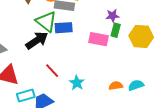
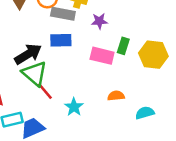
purple star: (112, 16) -> (99, 21), moved
green triangle: (46, 21) -> (35, 73), moved
orange semicircle: (116, 86) -> (116, 96), moved

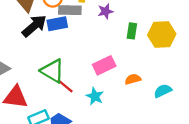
blue rectangle: (61, 40) -> (57, 24), moved
black arrow: (28, 54) -> (34, 26), moved
pink rectangle: (102, 56) -> (104, 65), moved, turned -30

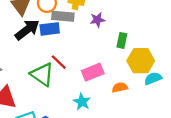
yellow hexagon: (162, 34) -> (141, 61), moved
red line: (65, 86) -> (59, 62), moved
cyan semicircle: (163, 91) -> (153, 78), moved

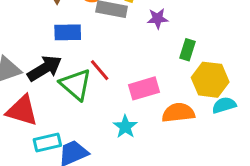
blue rectangle: (50, 29) -> (68, 32), moved
black arrow: (27, 30) -> (45, 68), moved
orange semicircle: (120, 87) -> (178, 113), size x1.5

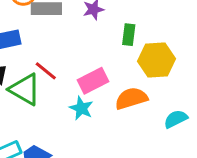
cyan semicircle: (224, 105) -> (176, 119), moved
cyan star: (125, 127) -> (81, 108), moved

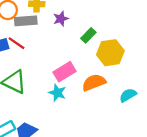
green rectangle: (129, 35) -> (88, 35), turned 42
red line: (46, 71) -> (17, 43), moved

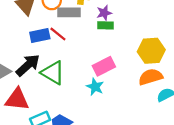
green rectangle: (88, 35) -> (105, 25), moved, turned 42
orange semicircle: (94, 83) -> (151, 77), moved

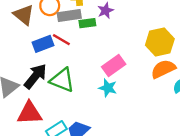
green rectangle: (105, 25) -> (87, 23), moved

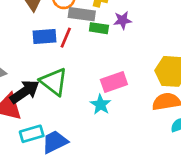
red line: (61, 40) -> (66, 38), turned 66
black arrow: (35, 76) -> (25, 92), moved

